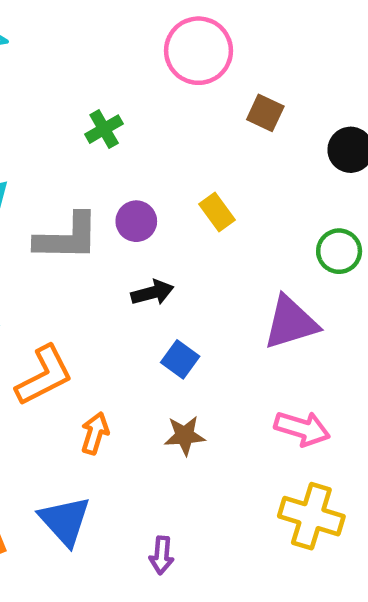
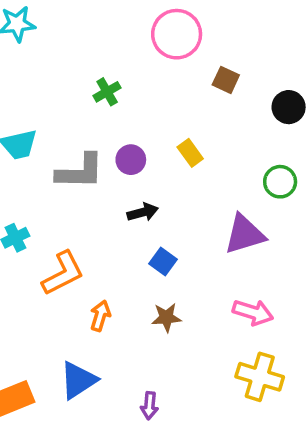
blue triangle: (65, 521) -> (78, 380), turned 39

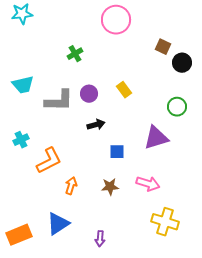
brown square: (226, 80) -> (163, 47), moved
blue square: (163, 261) -> (117, 152), moved, turned -35
pink arrow: (253, 312) -> (148, 184), moved

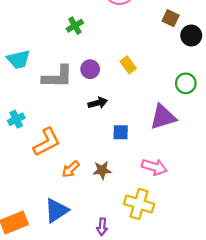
orange arrow: (71, 186) -> (71, 169), turned -150
brown star: (110, 187) -> (102, 170), moved
yellow cross: (165, 222) -> (139, 204), moved

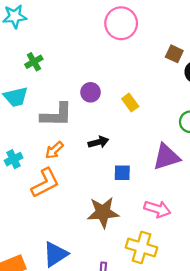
green cross: (75, 26) -> (34, 62), moved
purple circle: (90, 69) -> (91, 92), moved
orange arrow: (71, 169) -> (54, 150), moved
brown star: (102, 170) -> (103, 212), size x1.6

